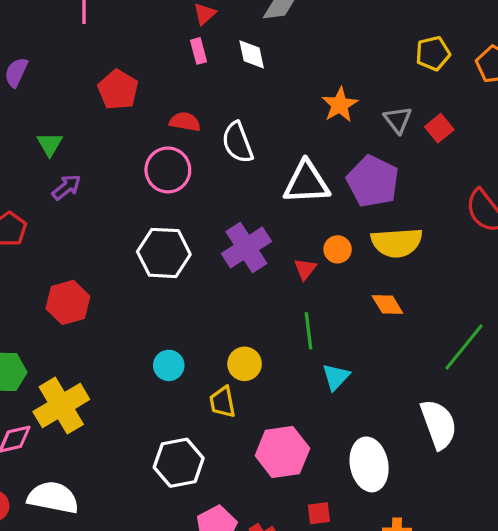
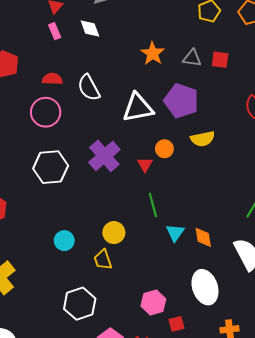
gray triangle: (398, 120) -> (192, 58), turned -36
red square: (439, 128) -> (220, 60), turned -36
yellow semicircle: (397, 243) -> (203, 139), size x0.7
orange diamond: (387, 304) -> (203, 237), moved, turned 30
pink hexagon: (282, 452) -> (153, 302), moved, size x0.7

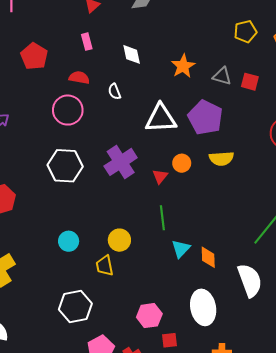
white diamond: (90, 29) -> (132, 54), moved
pink rectangle: (55, 31) -> (87, 42), moved
white semicircle: (89, 88) -> (114, 91), size x0.6

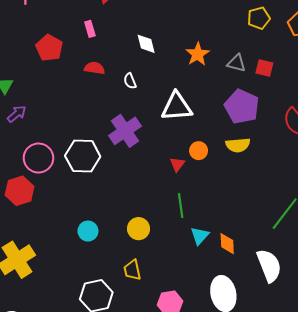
pink rectangle: (87, 42) -> (90, 29), moved
pink circle: (68, 110) -> (38, 158), moved
purple pentagon: (205, 117) -> (242, 107), moved
purple cross: (121, 162) -> (125, 131), moved
yellow trapezoid: (105, 266) -> (132, 270), moved

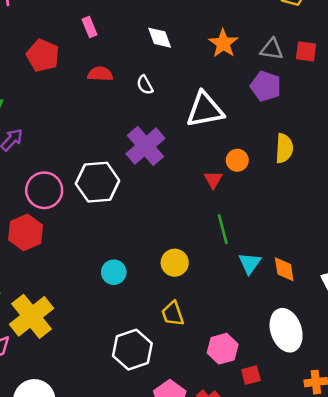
purple pentagon: (242, 107) -> (266, 86), moved, size x0.7
yellow semicircle: (238, 145) -> (284, 148), turned -75

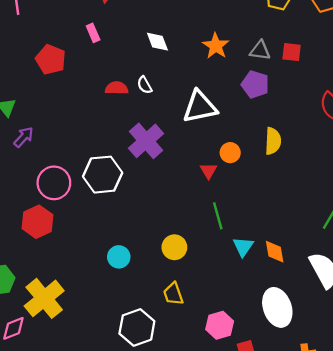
red semicircle: (100, 74) -> (117, 88), moved

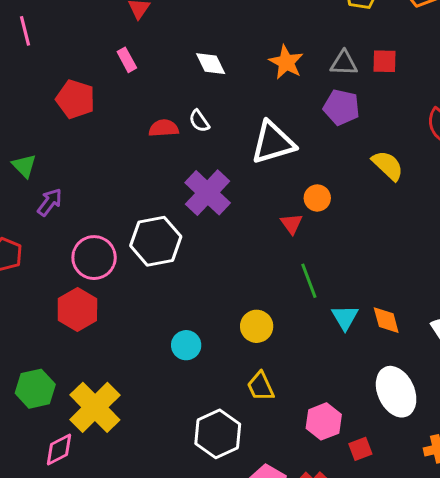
yellow semicircle: (273, 141) -> (388, 165), moved, turned -44

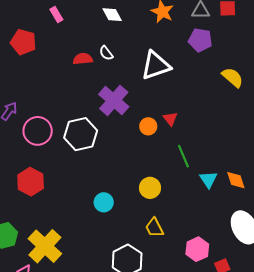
orange circle: (317, 198) -> (148, 126), moved
pink circle: (94, 258) -> (38, 131), moved

